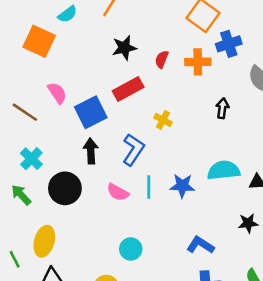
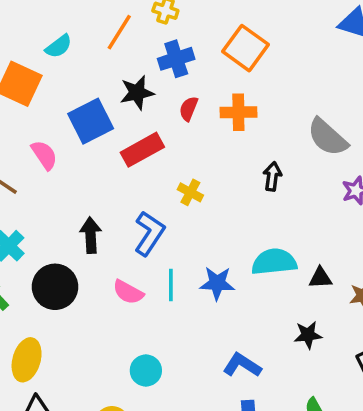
blue cross: (229, 44) -> (176, 59), moved
blue square: (91, 112) -> (91, 121), moved

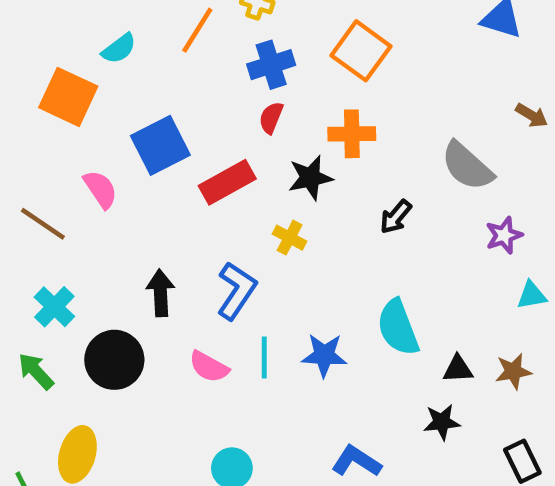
black star: (137, 93) -> (310, 178), moved
red semicircle: (189, 109) -> (271, 118), moved
black arrow: (272, 176) -> (396, 217), turned -148
cyan semicircle: (274, 262) -> (398, 328), turned -105
black triangle: (320, 278) -> (458, 369), moved

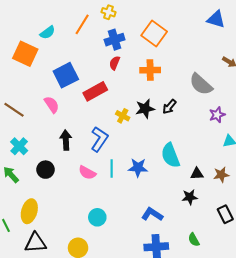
black star: (310, 178) -> (145, 109), moved
pink semicircle: (100, 189) -> (52, 105), moved
black circle: (114, 360) -> (46, 170), size x0.7

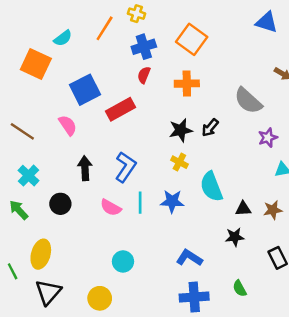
yellow cross: (123, 116) -> (179, 162), moved
black triangle: (35, 243) -> (48, 292), turned -45

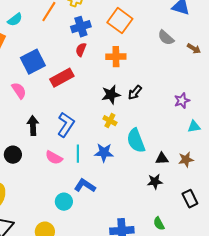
gray semicircle: (248, 101) -> (166, 38), moved, size x0.7
blue L-shape: (189, 258) -> (85, 186), moved

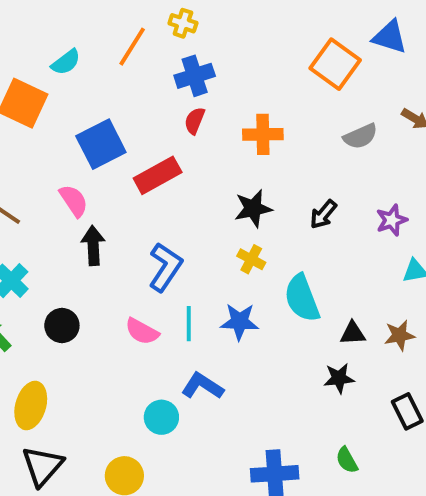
orange square: (120, 21) -> (335, 64), moved
gray semicircle: (166, 38) -> (360, 136), moved, turned -66
black arrow: (135, 93) -> (323, 214), moved
black arrow: (33, 126) -> (93, 246), moved

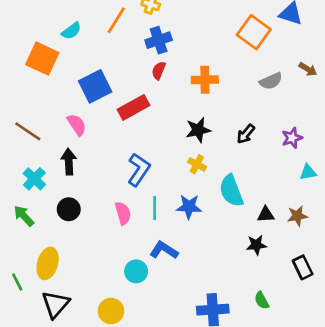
black arrow: (93, 246) -> (69, 162), moved
pink semicircle: (142, 331) -> (123, 213), turned -135

